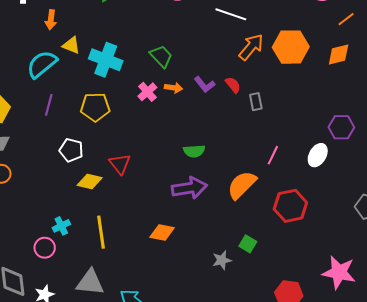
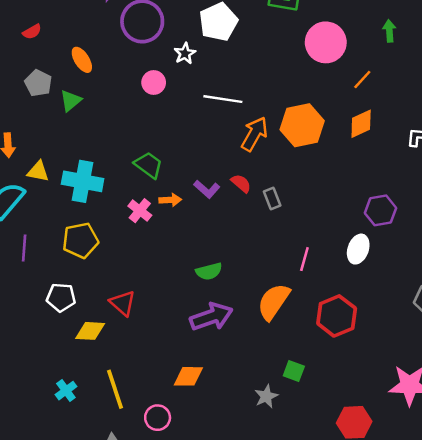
pink circle: (45, 248) -> (158, 418), moved

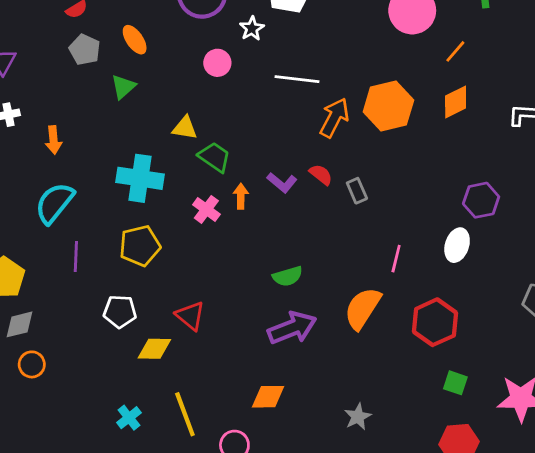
gray pentagon: (38, 83) -> (85, 50), moved
yellow triangle: (38, 171) -> (185, 128), moved
orange arrow: (170, 200) -> (241, 196), turned -85
green square: (294, 371) -> (455, 383), moved

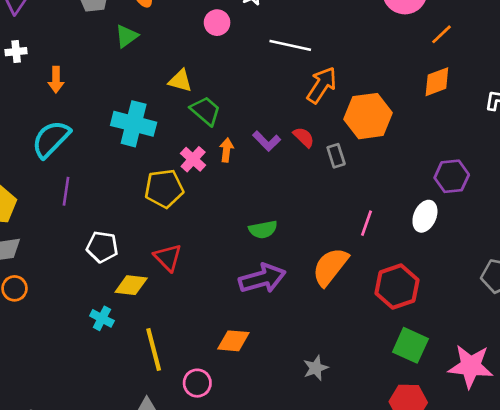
orange hexagon: (388, 106) -> (368, 116), moved
yellow pentagon: (140, 246) -> (164, 189), moved
green square: (455, 383) -> (410, 345), size x1.5
cyan cross: (129, 418) -> (102, 318), moved, turned -30

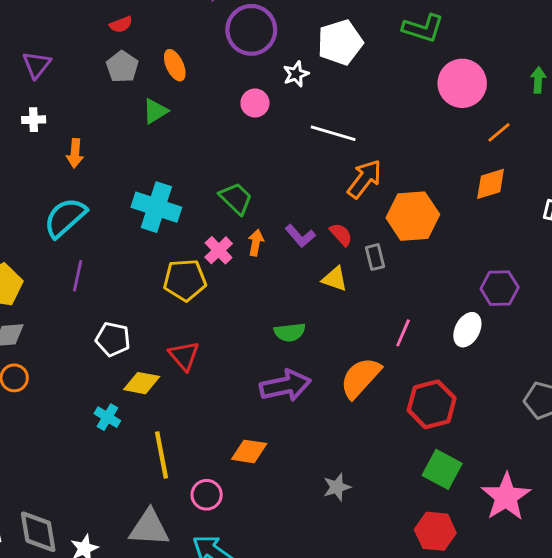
yellow triangle: (180, 81) -> (335, 279), moved
pink star: (471, 366) -> (506, 497), turned 30

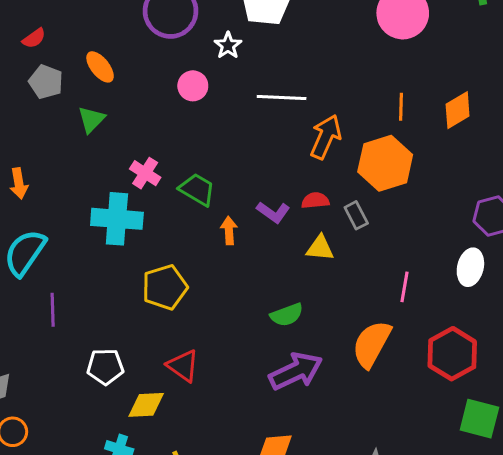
orange line: (499, 132) -> (401, 107), moved, turned -35
red semicircle: (341, 235) -> (315, 200), turned -40
pink cross: (219, 250) -> (145, 173), moved

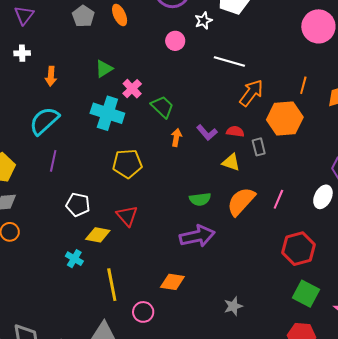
green triangle: (91, 119) -> (104, 69), moved
orange semicircle: (372, 344) -> (241, 201), moved

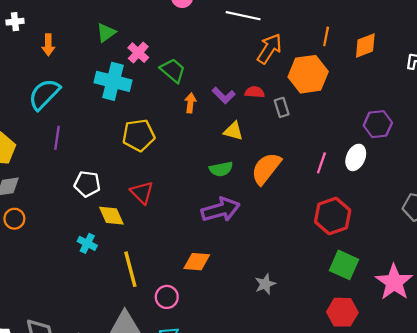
yellow triangle: (231, 162) -> (233, 131), moved
pink line: (278, 199) -> (321, 163), moved
yellow diamond: (98, 235) -> (111, 216), turned 60

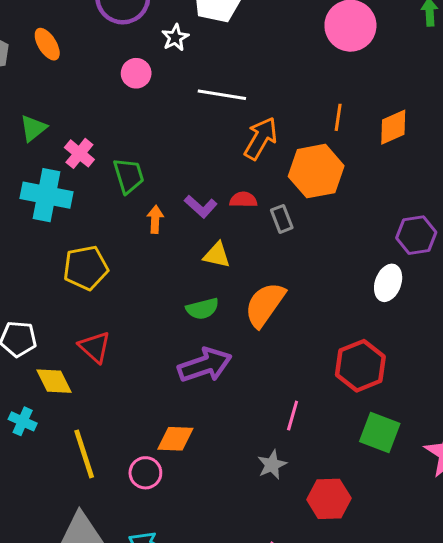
green trapezoid: (173, 70) -> (129, 176), turned 36
pink line: (321, 163) -> (293, 416), moved
pink circle: (167, 297) -> (145, 473), moved
red hexagon: (342, 312) -> (329, 499), moved

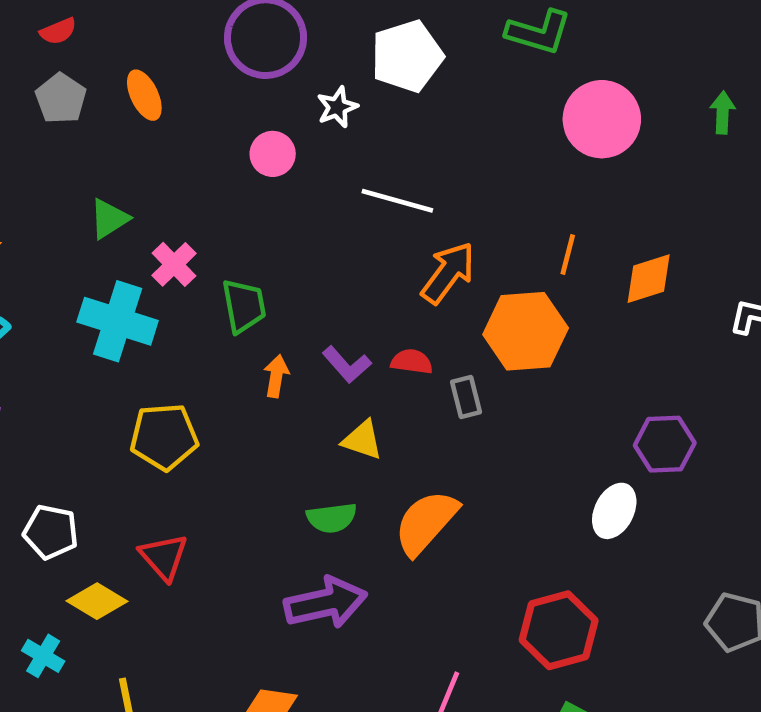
yellow diamond: (54, 381) -> (97, 601), turned -39

